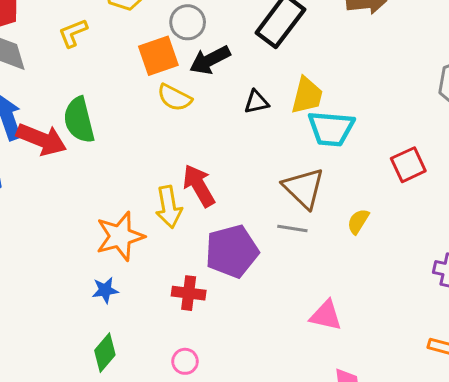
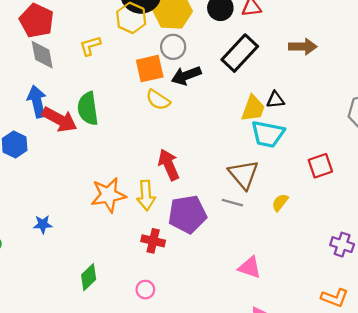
black triangle: (256, 102) -> (275, 100), moved
yellow arrow: (169, 207) -> (146, 195), moved
blue star: (105, 290) -> (43, 224), moved

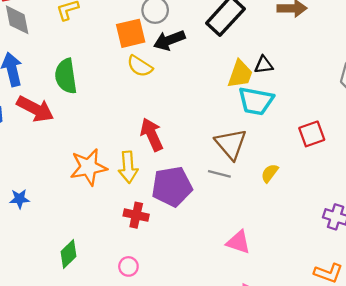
red arrow: (60, 120) -> (35, 109), moved

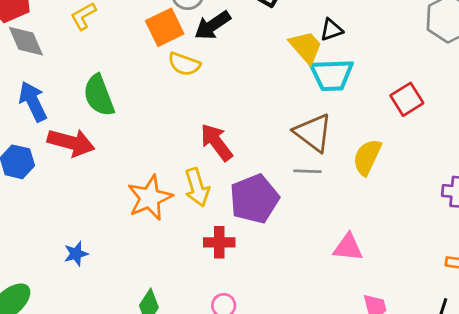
yellow trapezoid: (240, 74) -> (306, 47), turned -48
yellow semicircle: (270, 173) -> (367, 157), size x1.5

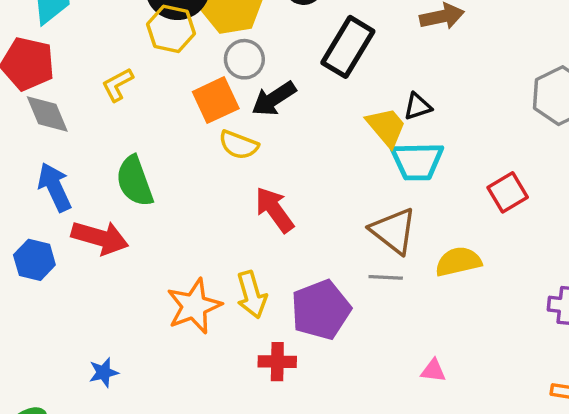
red arrow: (216, 142) -> (274, 210), moved
yellow semicircle: (367, 157) -> (458, 262), turned 51
pink triangle: (348, 247) -> (433, 371), size x0.7

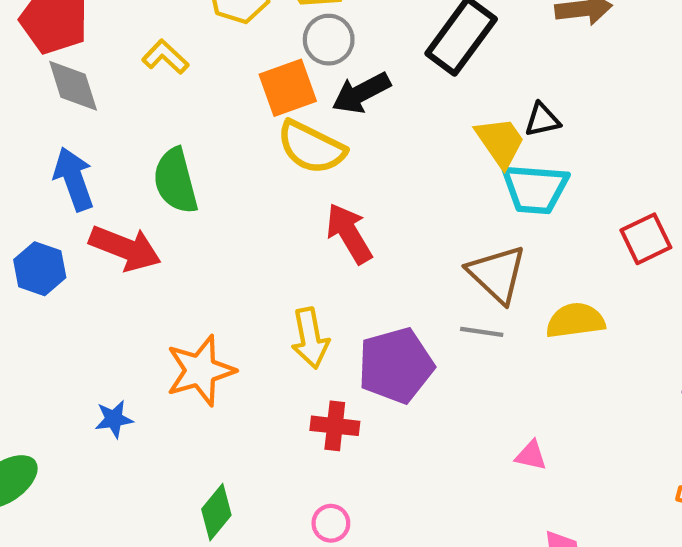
yellow L-shape: (118, 85) -> (165, 57), turned 66
yellow semicircle: (239, 145) -> (311, 147), size x1.4
orange star: (194, 306) -> (200, 371), moved

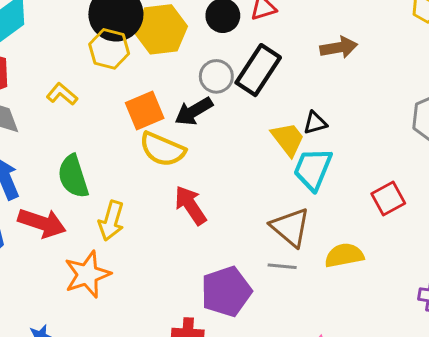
gray circle: (329, 40) -> (216, 76), moved
cyan trapezoid: (535, 189) -> (313, 169), turned 111
yellow arrow: (310, 338) -> (111, 221), moved, turned 30
orange star: (200, 371) -> (87, 274), moved

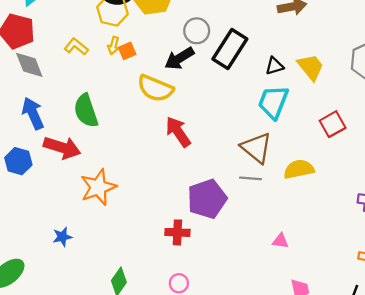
black rectangle: (258, 70) -> (230, 49), moved
orange square: (145, 110) -> (127, 51), moved, size x0.6
yellow trapezoid: (288, 139) -> (311, 67), moved
yellow arrow: (111, 221) -> (113, 46), moved, size x0.6

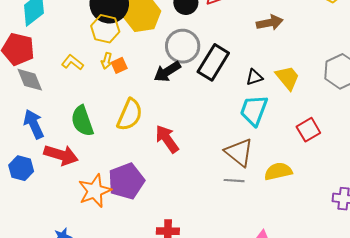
gray circle: (197, 31) -> (183, 46), size x1.4
yellow semicircle: (155, 88) -> (130, 115), moved, turned -88
purple pentagon: (207, 199) -> (126, 181), moved

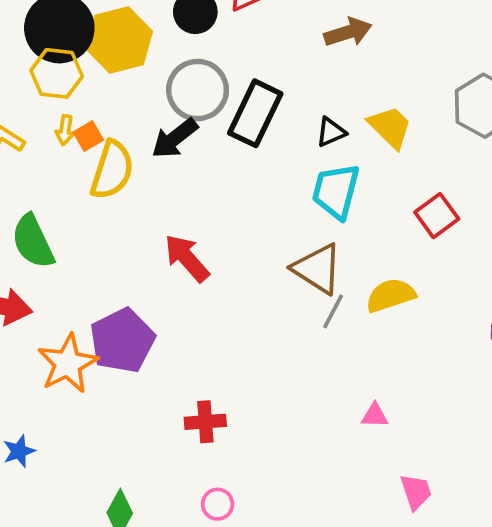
yellow semicircle: (130, 115) -> (112, 170), moved
gray line: (234, 181) -> (333, 311), moved, turned -60

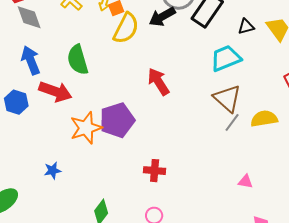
cyan trapezoid: (336, 191) -> (226, 58), moved, turned 44

